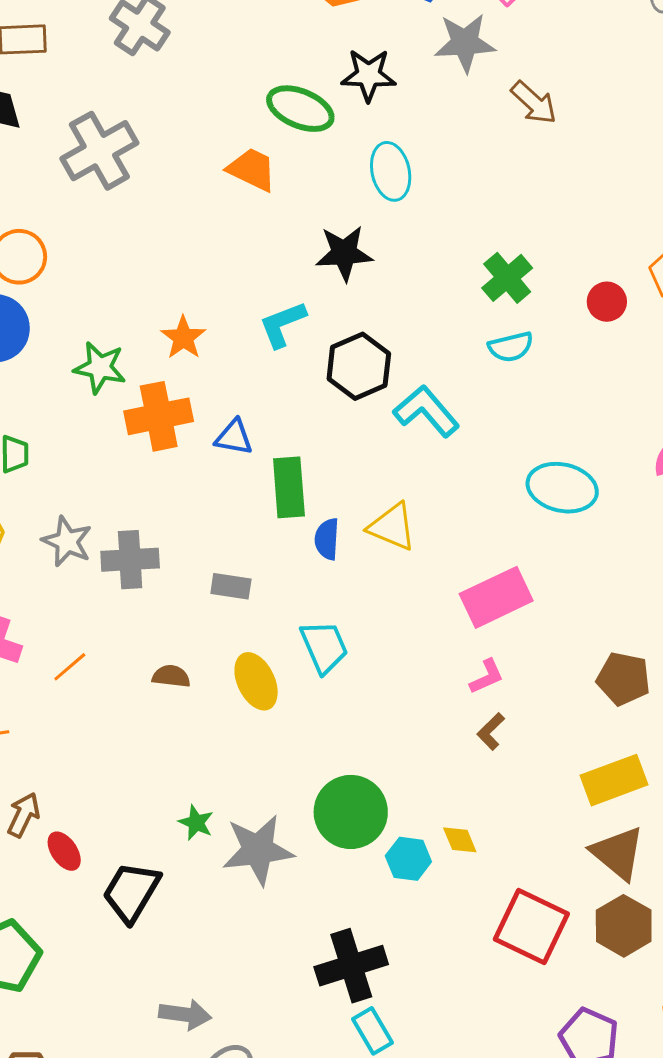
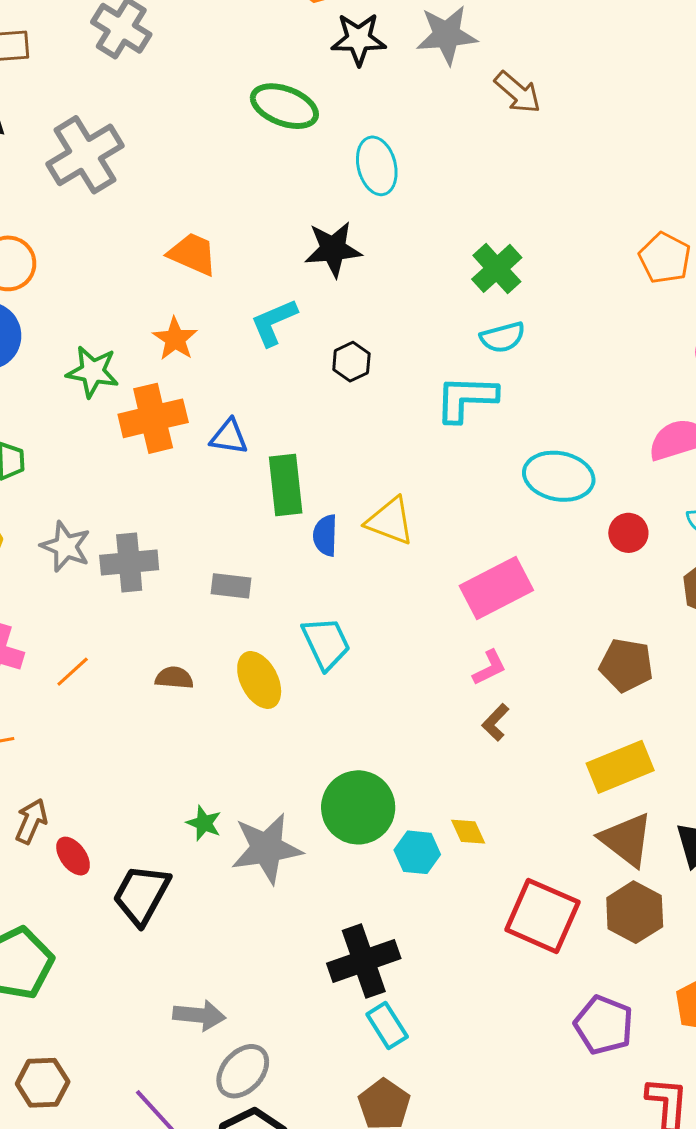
black star: (368, 75) -> (359, 39), moved
orange trapezoid: (252, 169) -> (192, 254), moved
red circle: (607, 302) -> (628, 533), moved
black hexagon: (359, 366) -> (351, 362), size x0.6
cyan L-shape: (426, 411) -> (466, 398), moved, turned -46

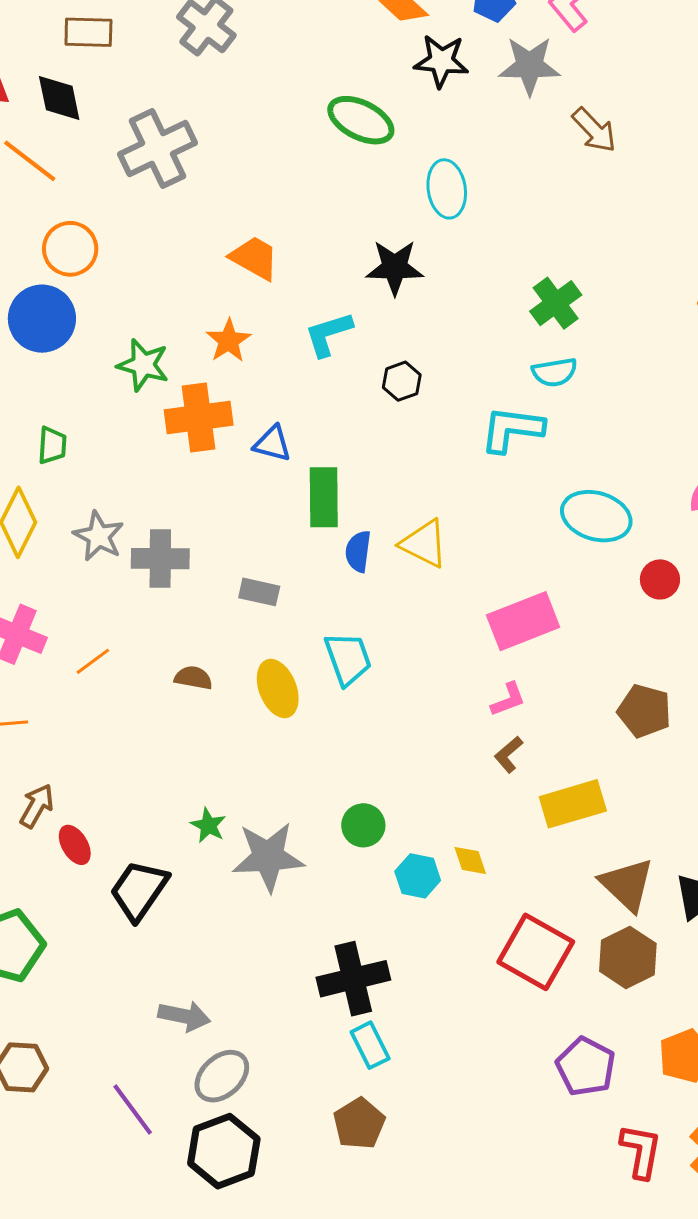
yellow rectangle: (620, 767) -> (573, 804), moved
green circle: (358, 807) -> (363, 825), size x0.6

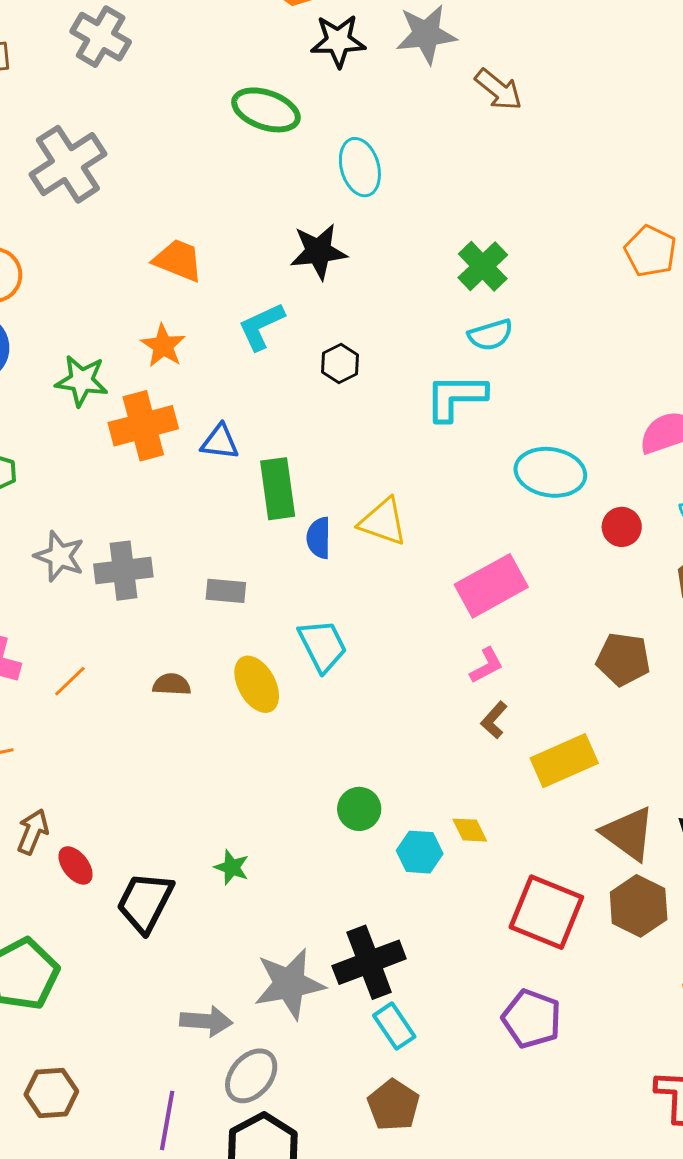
green star: (208, 825) -> (232, 867), moved
gray star: (268, 857) -> (289, 984), moved
purple pentagon: (586, 1067) -> (532, 1019), moved
purple line: (133, 1109) -> (167, 1120), turned 54

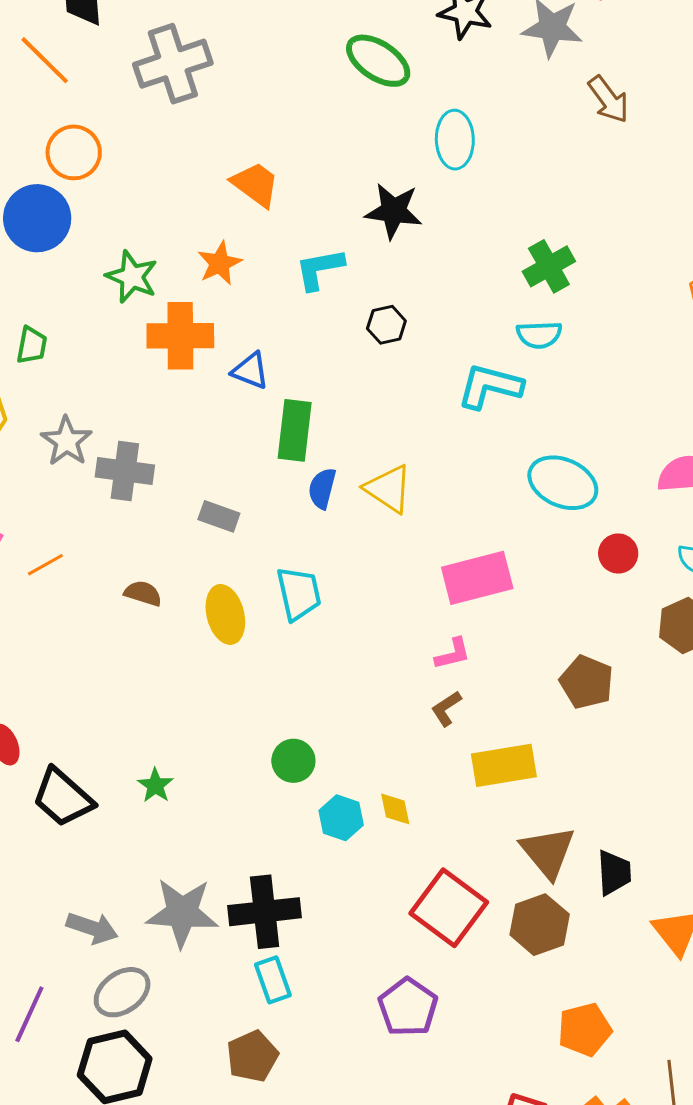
black trapezoid: (145, 902) -> (63, 797), turned -90

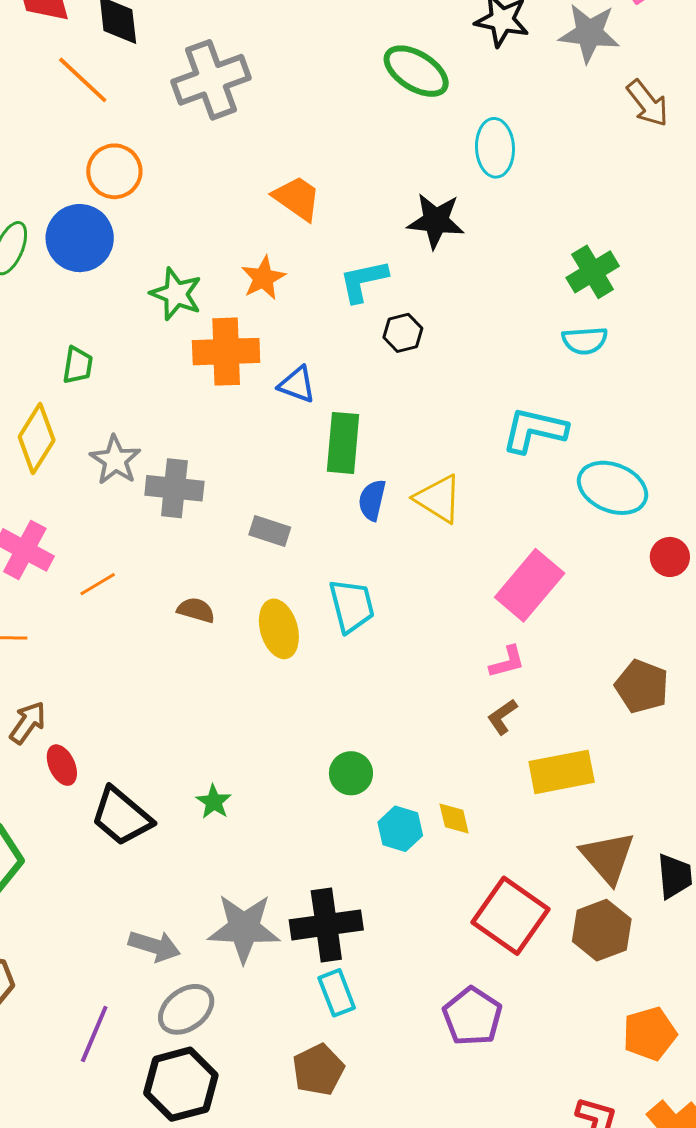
black hexagon: (386, 325) -> (403, 333), moved
cyan L-shape: (490, 386) -> (534, 430), moved
pink rectangle: (477, 578) -> (530, 585), turned -34

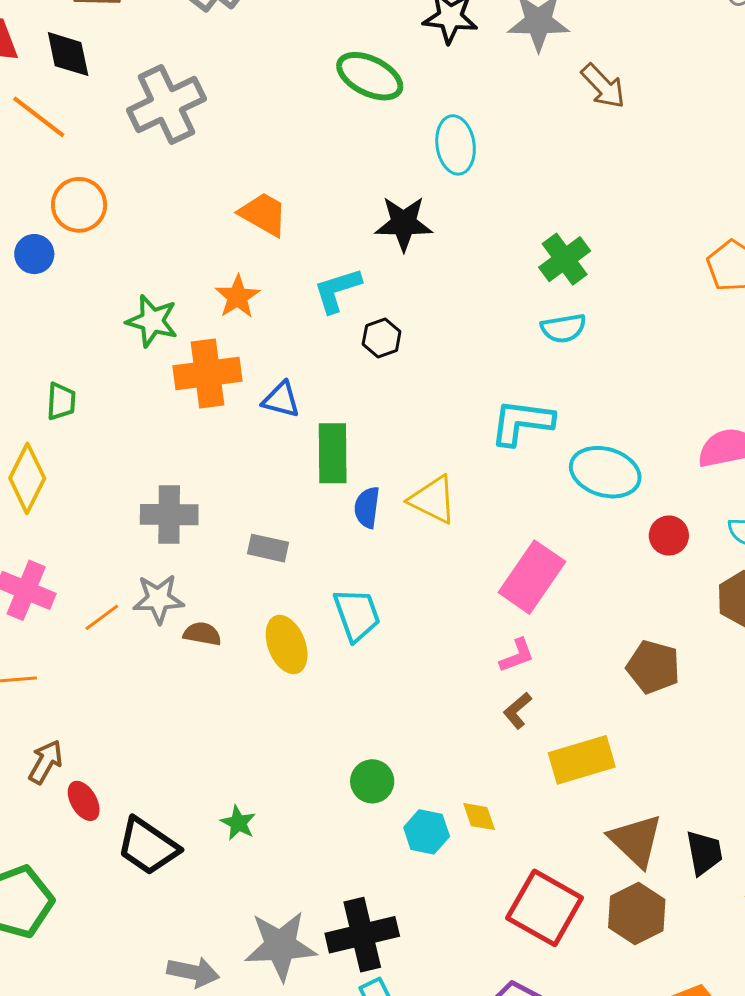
blue circle: (80, 238) -> (34, 254), moved, size x0.6
gray star: (115, 460) -> (158, 599), moved, turned -30

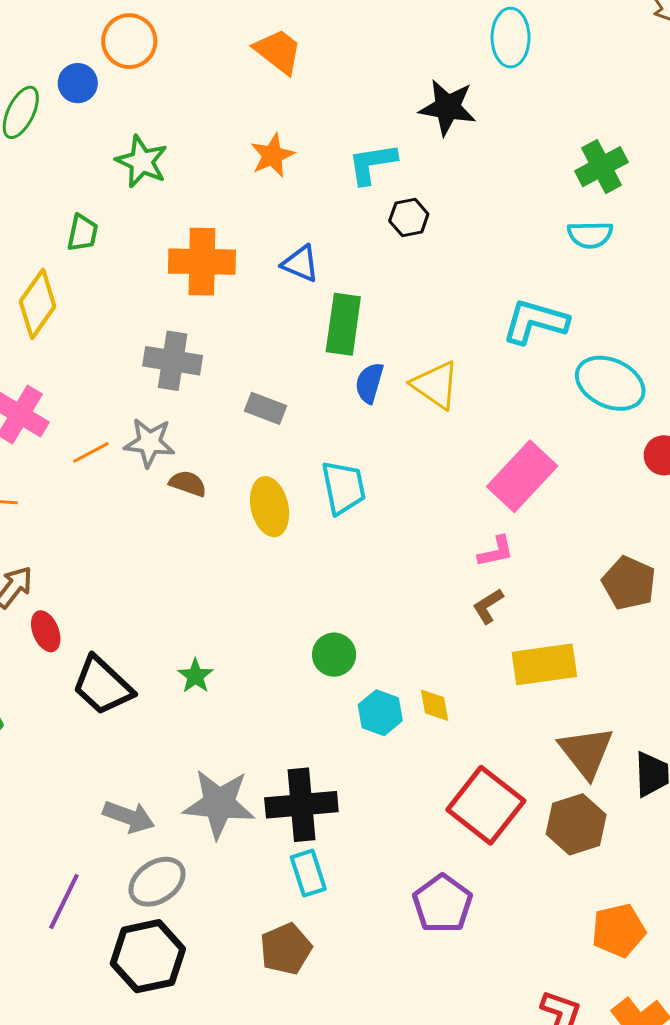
orange trapezoid: (263, 214) -> (278, 51), moved
green star: (152, 321) -> (142, 161), moved
orange cross: (207, 374) -> (202, 262), moved

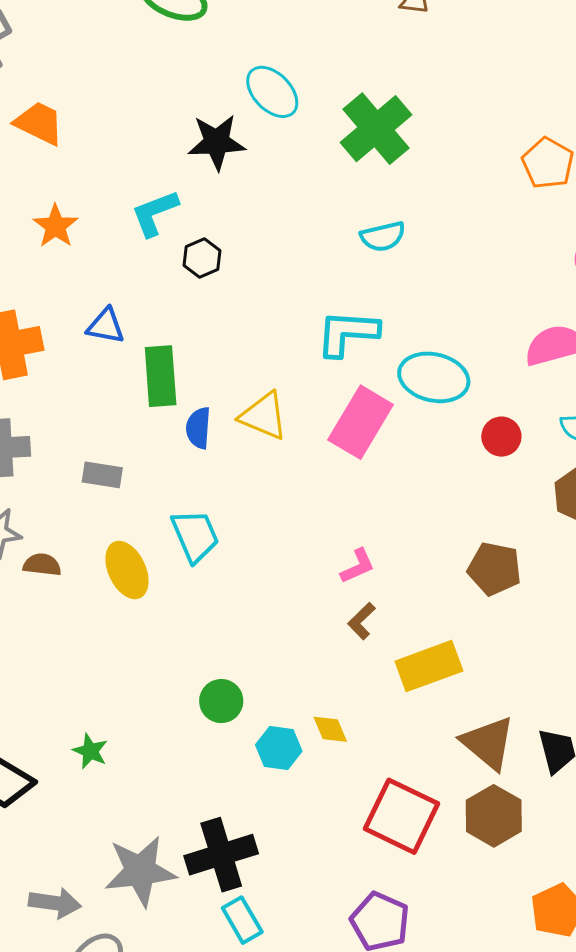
cyan ellipse: (511, 38) -> (272, 92), moved, turned -32
green cross: (601, 167) -> (376, 129), moved, size x1.4
pink rectangle: (522, 476) -> (361, 422), moved

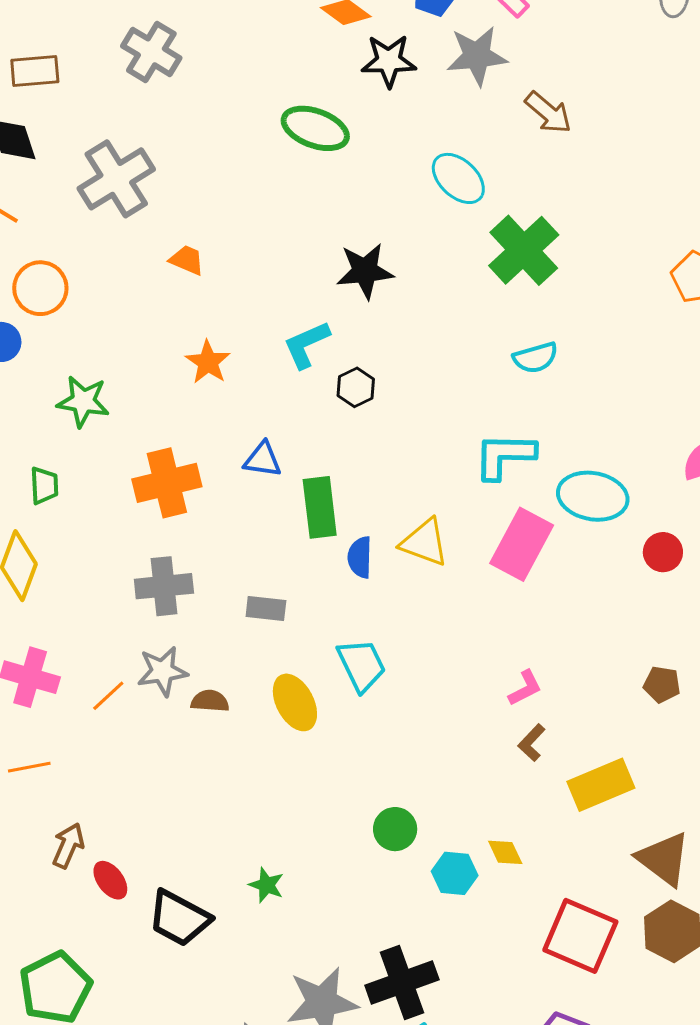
cyan ellipse: (272, 92) -> (458, 178), moved
orange trapezoid: (39, 123) -> (187, 260), size x0.7
brown pentagon: (494, 569) -> (662, 685), size x0.7

